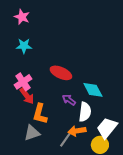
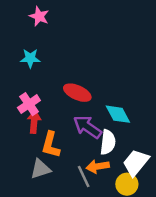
pink star: (22, 17) -> (39, 16), moved
red arrow: (27, 96) -> (34, 122), turned -138
purple arrow: (69, 100) -> (87, 127), size x1.6
gray line: (66, 139) -> (84, 177), turned -60

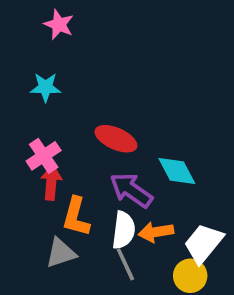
white semicircle: (108, 142) -> (124, 230), moved
orange arrow: (98, 166) -> (156, 232), moved

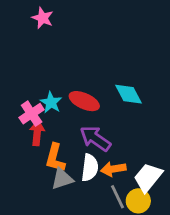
cyan star: (46, 87) -> (51, 102), moved, turned 30
cyan diamond: (177, 171) -> (129, 94), moved
gray triangle: (61, 253) -> (62, 179), moved
gray line: (125, 264) -> (118, 197), moved

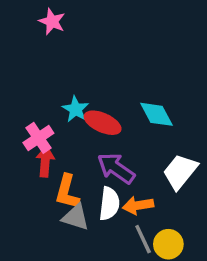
cyan star: (51, 102) -> (76, 109), moved
white trapezoid: (148, 177) -> (180, 172), moved
gray triangle: (62, 179) -> (76, 217), turned 35

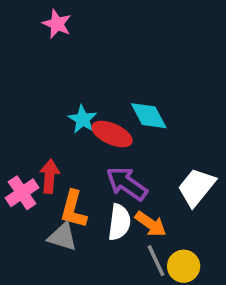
cyan diamond: (157, 114) -> (149, 116), moved
pink cross: (38, 138) -> (22, 193), moved
orange arrow: (138, 205) -> (151, 224), turned -136
gray triangle: (76, 217) -> (62, 237), moved

